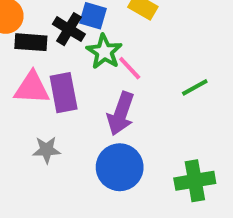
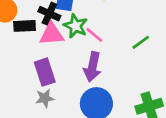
pink triangle: (32, 88) -> (52, 34), moved
purple rectangle: (64, 93) -> (45, 72), moved

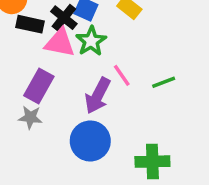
pink line: (94, 35) -> (122, 75), moved
purple rectangle: (45, 72) -> (39, 86), turned 32

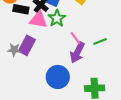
purple arrow: (98, 96) -> (77, 52), moved
gray star: (30, 117) -> (14, 50), moved

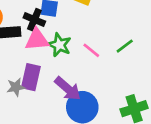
green star: (57, 18) -> (59, 45), moved
purple arrow: (77, 52) -> (68, 89), moved, turned -60

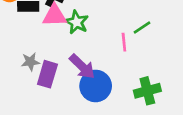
pink line: (91, 50) -> (124, 42), moved, turned 42
purple rectangle: (31, 77) -> (47, 74), moved

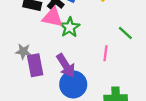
green line: (142, 27) -> (125, 33), moved, turned 63
purple rectangle: (47, 74) -> (35, 65), turned -40

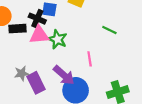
pink line: (105, 53) -> (90, 59), moved

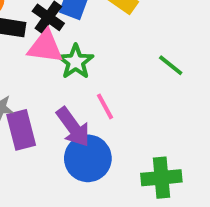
pink line: (90, 59) -> (105, 106), moved, turned -32

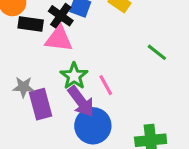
green star: (76, 62) -> (74, 76), moved

